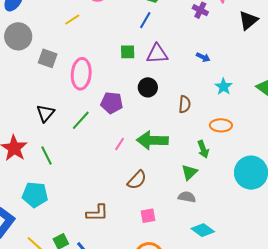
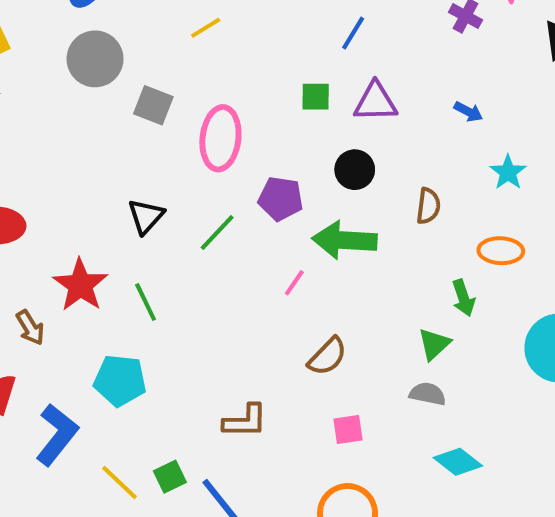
green arrow: (152, 140) -> (345, 240), moved

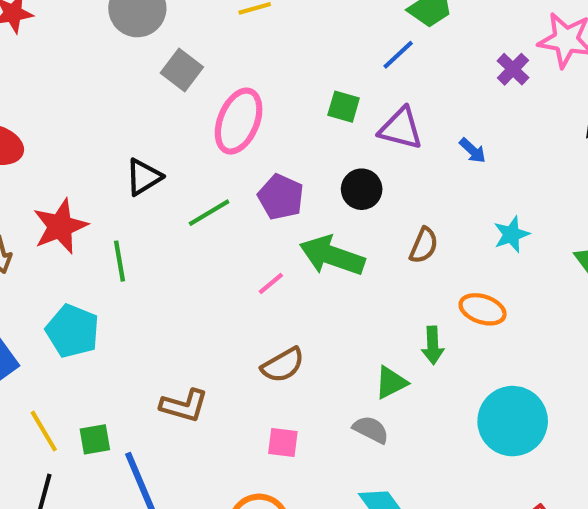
blue arrow: (468, 112) -> (473, 151), moved

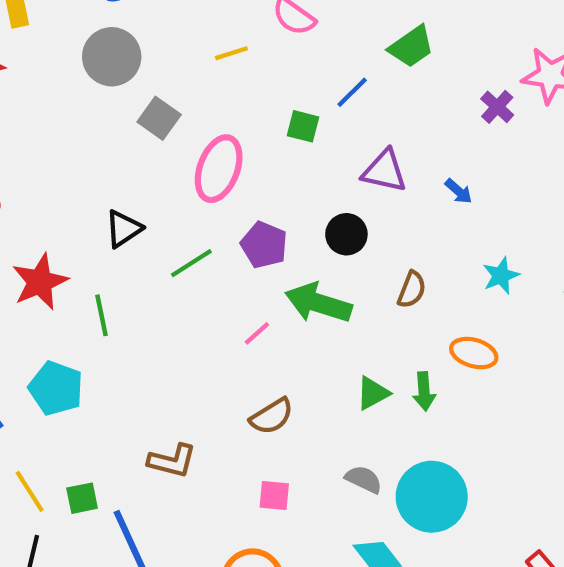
blue line: (398, 55) -> (352, 92), moved
green square: (344, 107) -> (303, 126), moved
green triangle: (391, 383) -> (373, 393), moved
cyan circle: (513, 421) -> (432, 497), moved

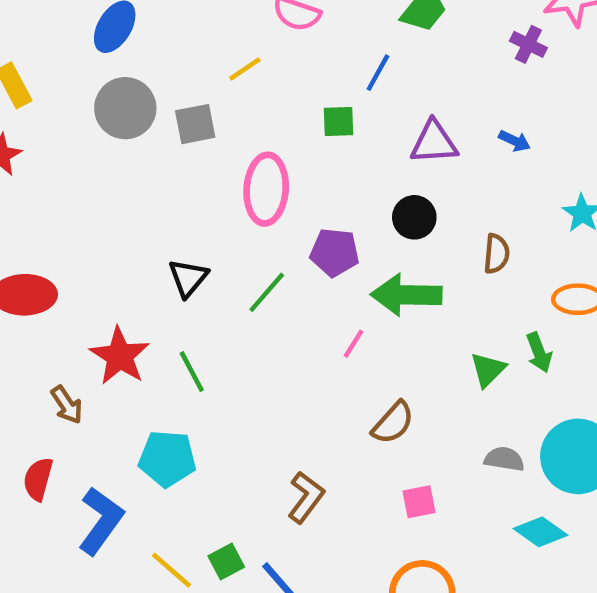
gray square: (159, 118) -> (195, 124), moved, turned -30
brown L-shape: (172, 461) -> (306, 497), turned -51

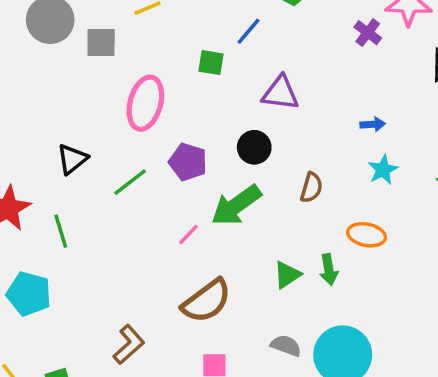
blue arrow: (514, 141) -> (373, 124), moved, turned -40
green arrow: (406, 295) -> (236, 205), turned -48
brown semicircle: (393, 423) -> (207, 301), size x1.4

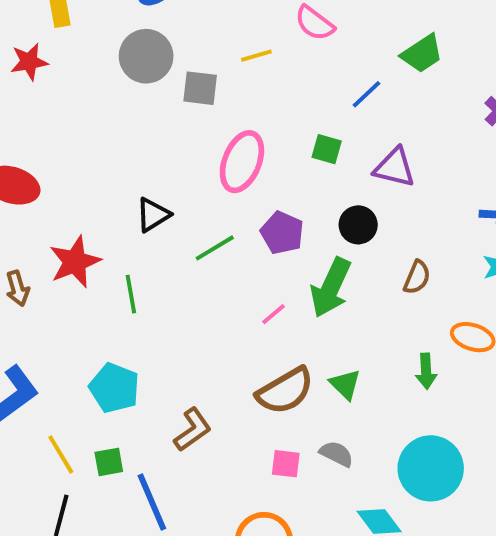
green square: (211, 63) -> (327, 149), moved
green arrow: (236, 205) -> (331, 288), turned -36
green triangle: (287, 275) -> (345, 384), moved, turned -48
cyan pentagon: (29, 294) -> (114, 388), moved
gray semicircle: (286, 346) -> (336, 454), moved

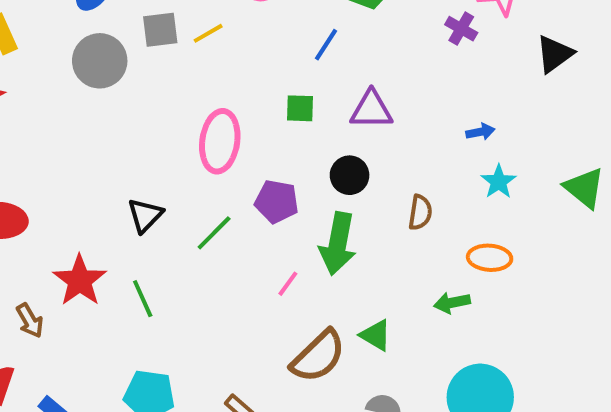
gray square: (200, 88) -> (160, 30), moved
green arrow: (426, 371) -> (452, 303), turned 96

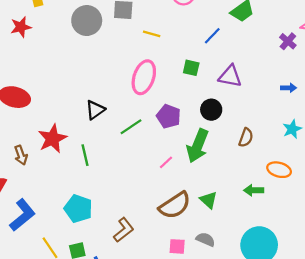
yellow line: (208, 33) -> (152, 34), moved, turned 35
blue arrow: (480, 132) -> (289, 88), moved

